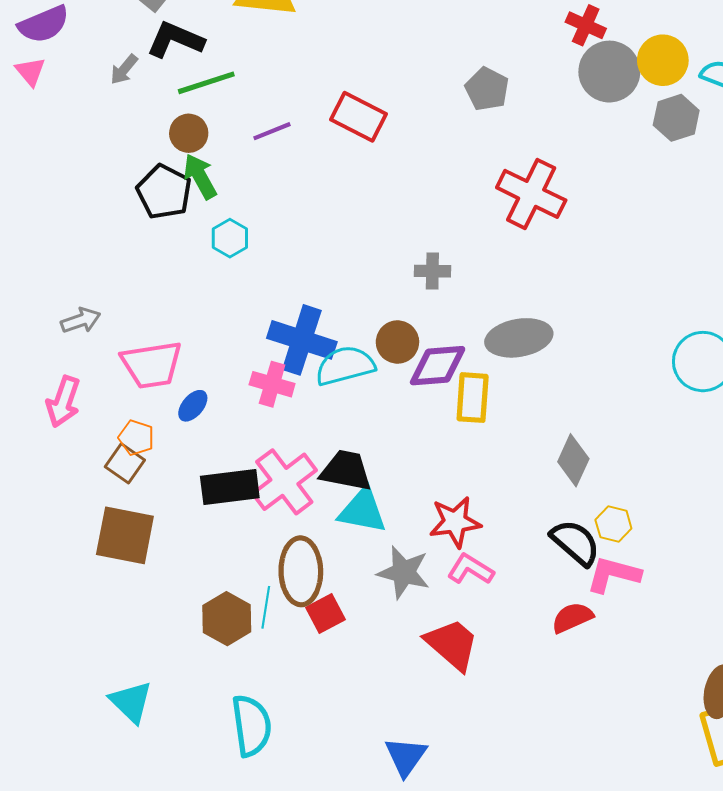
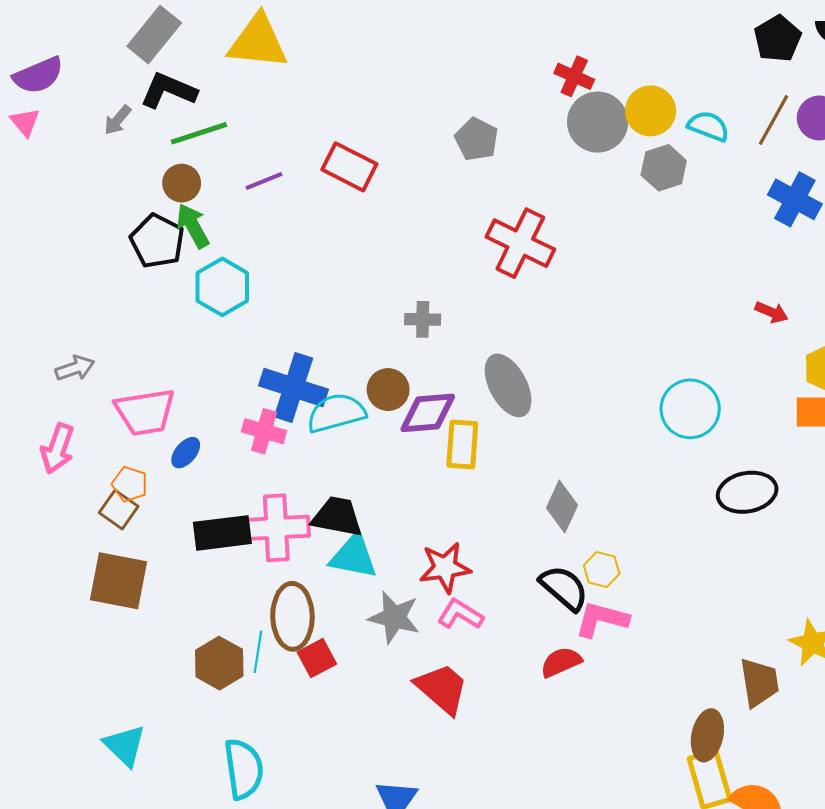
cyan hexagon: (230, 238) -> (222, 287), size x1.5
gray ellipse: (519, 338) -> (508, 385), turned 72
pink cross: (284, 482) -> (276, 528), turned 34

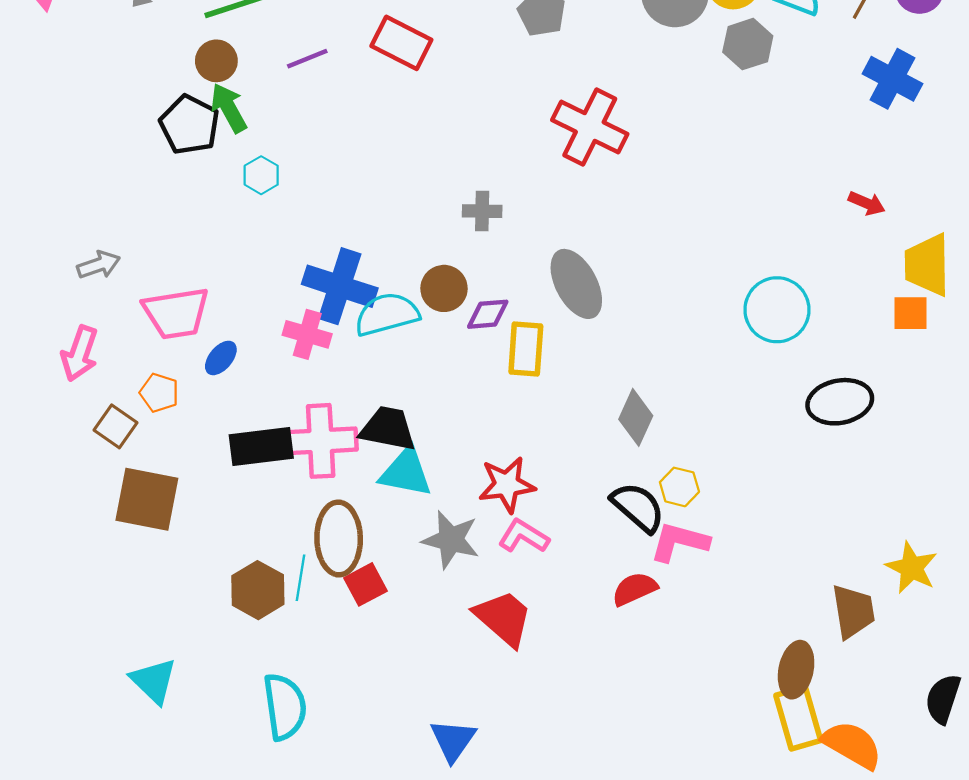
cyan hexagon: (222, 287) -> (261, 175), size x0.6
purple diamond: (428, 413) -> (488, 314), size x0.7
brown square: (119, 510) -> (115, 426), moved

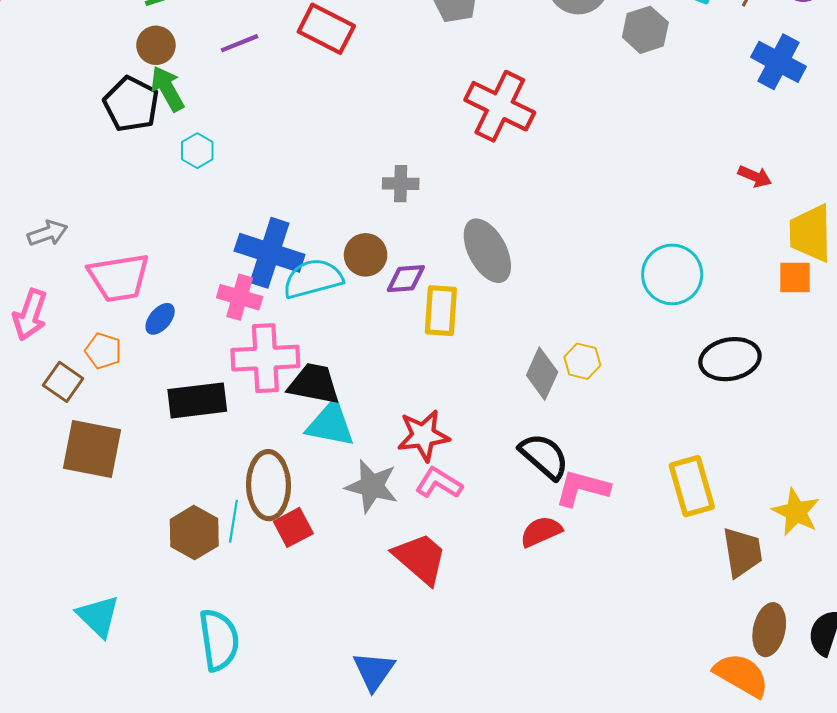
pink cross: (321, 441) -> (265, 358), moved
yellow hexagon: (679, 487) -> (582, 361), moved
brown ellipse: (796, 670) -> (769, 630), moved
yellow rectangle: (798, 718) -> (692, 486), moved

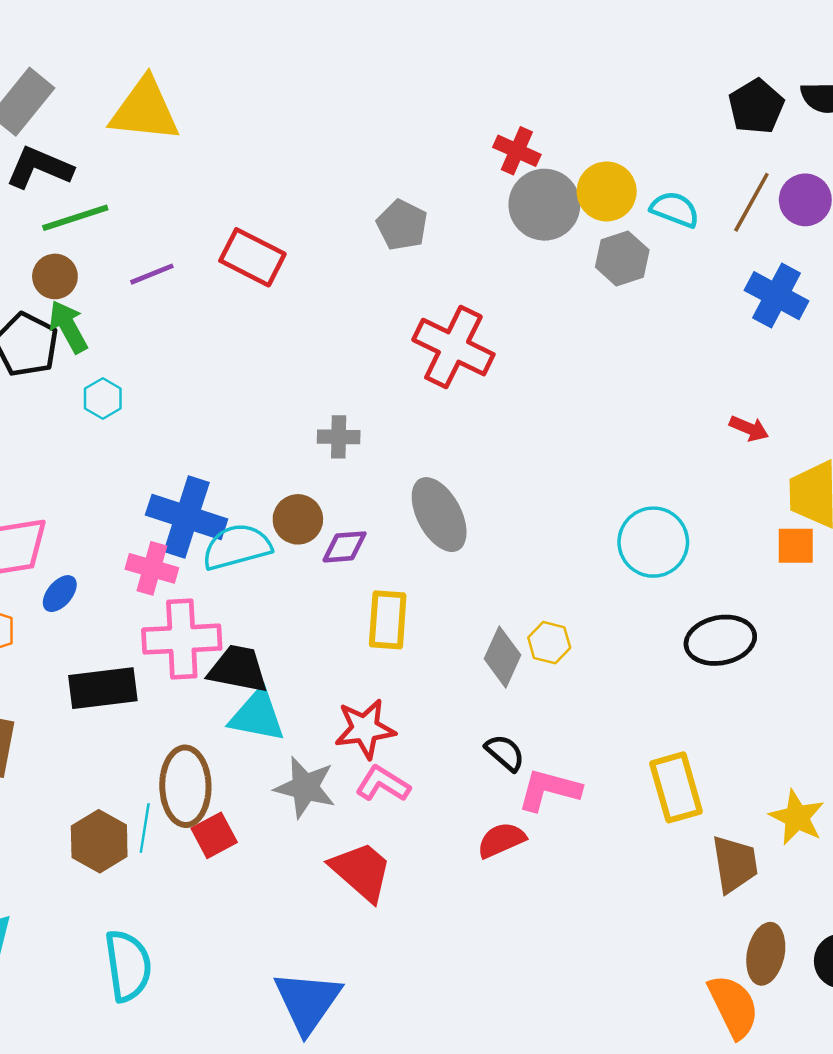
yellow rectangle: (441, 311) -> (388, 620), moved
black semicircle: (544, 456) -> (505, 753), size x0.7
blue triangle: (374, 671) -> (307, 1002), size x1.4
orange semicircle: (741, 675) -> (733, 1006), turned 34

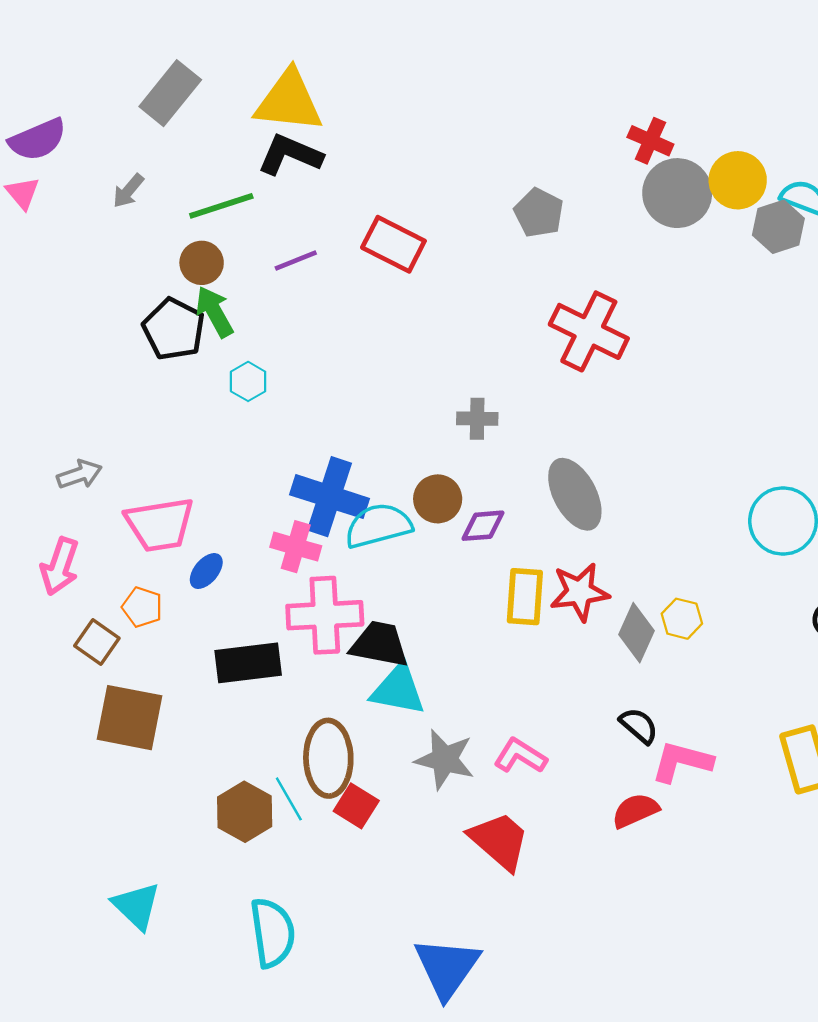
black L-shape: (39, 168) -> (290, 155), moved
gray hexagon: (622, 258) -> (778, 227), moved
red star: (365, 729) -> (580, 592), moved
cyan line: (145, 828) -> (289, 799), turned -39
red square: (214, 835) -> (356, 806), turned -30

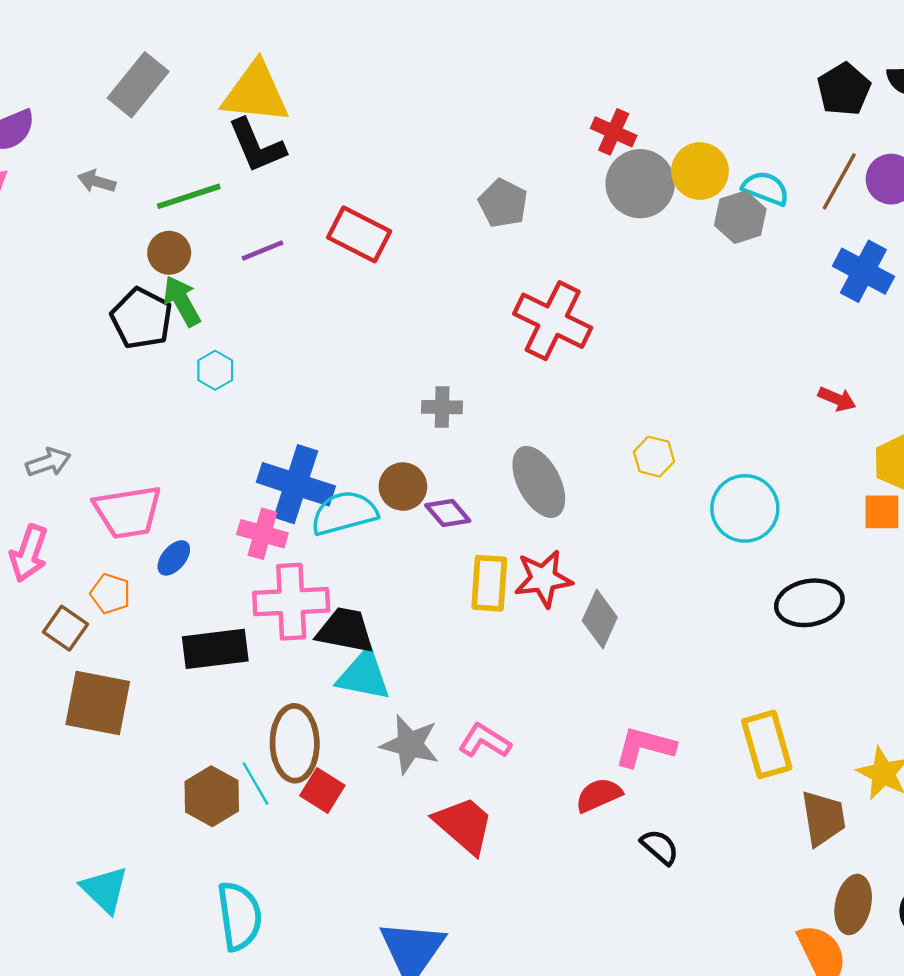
black L-shape: (290, 155) -> (257, 146), turned -136
gray arrow: (128, 191) -> (97, 181), turned 66
purple diamond: (483, 526) -> (448, 513), turned 54
yellow hexagon: (682, 619) -> (654, 457), moved
black semicircle: (639, 726) -> (660, 847), moved

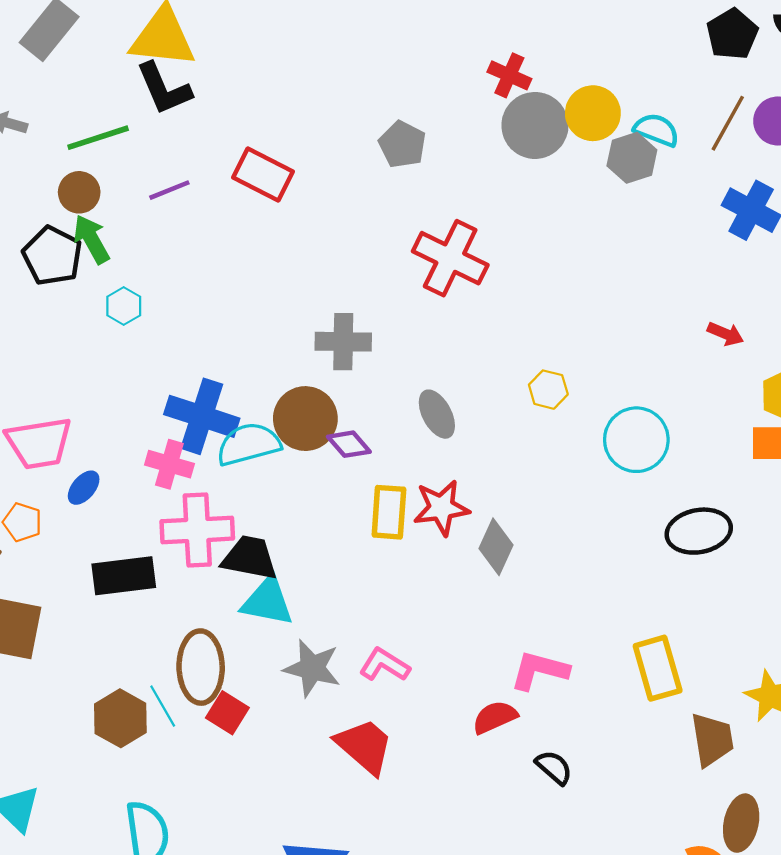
gray cross: (442, 407) -> (343, 342), size x1.4
gray ellipse: (539, 482) -> (437, 414), size x0.7
brown circle: (403, 487) -> (305, 419), size x1.4

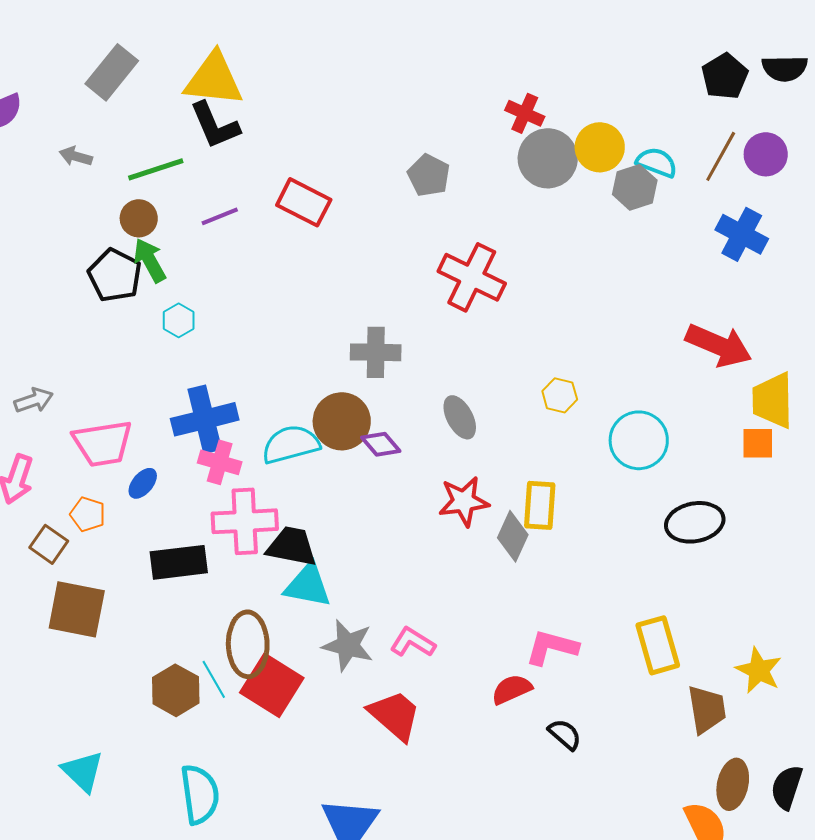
red arrow: (725, 334) -> (719, 345), size x2.0
blue cross: (202, 416) -> (205, 419), moved, turned -32
yellow rectangle: (389, 512) -> (540, 505), moved
red square: (227, 713) -> (272, 685), size x1.6

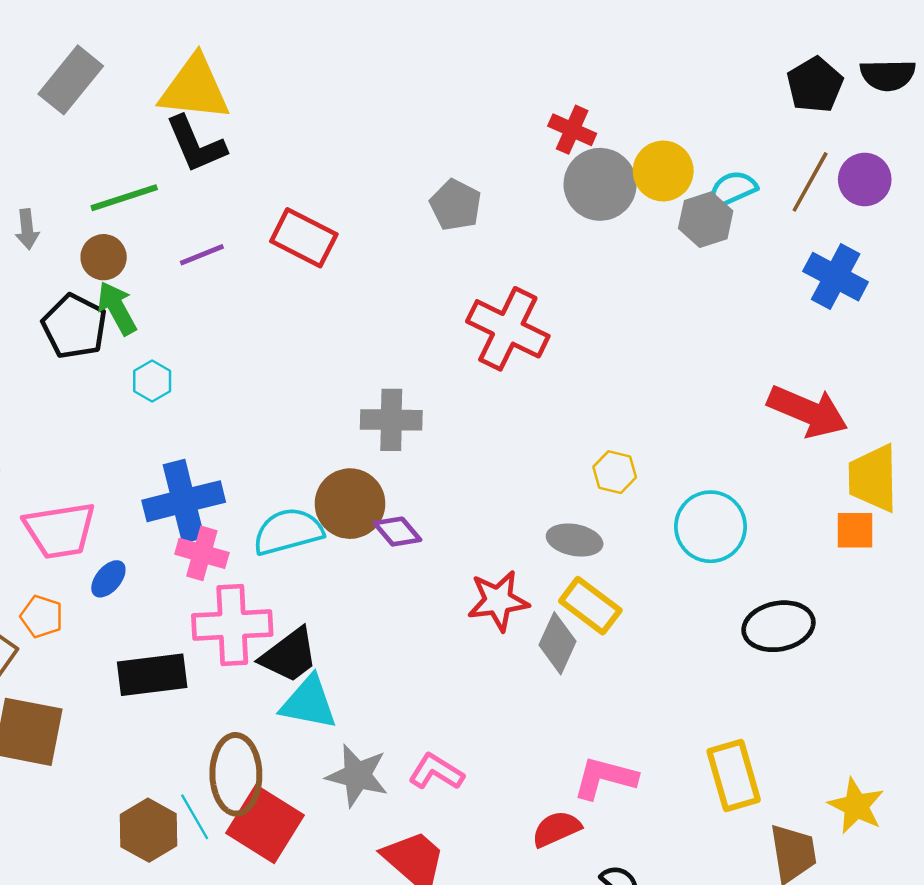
gray arrow: (76, 156) -> (27, 229), moved, turned -112
cyan semicircle: (657, 162) -> (732, 189), turned -45
gray ellipse: (460, 417) -> (575, 540), moved, turned -51
yellow rectangle: (540, 505) -> (590, 606), turned -57
black trapezoid: (292, 546) -> (289, 655), turned 132

